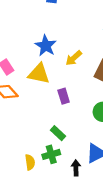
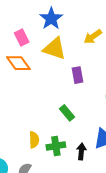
blue star: (46, 46) -> (51, 19), moved
green cross: (51, 154) -> (56, 146), moved

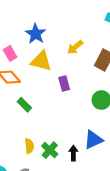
green rectangle: (67, 113) -> (24, 105), moved
green cross: (56, 146) -> (50, 150), turned -35

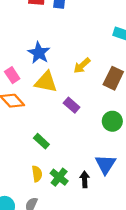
purple rectangle: (64, 83) -> (72, 105), turned -32
green rectangle: (24, 105) -> (41, 141), moved
blue triangle: (93, 140) -> (105, 164), turned -30

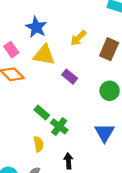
green cross: (59, 177) -> (59, 126), moved
black arrow: (85, 179) -> (68, 161), moved

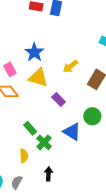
blue triangle: (104, 133) -> (72, 132), moved, turned -36

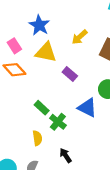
black arrow: (48, 174) -> (66, 155), turned -32

